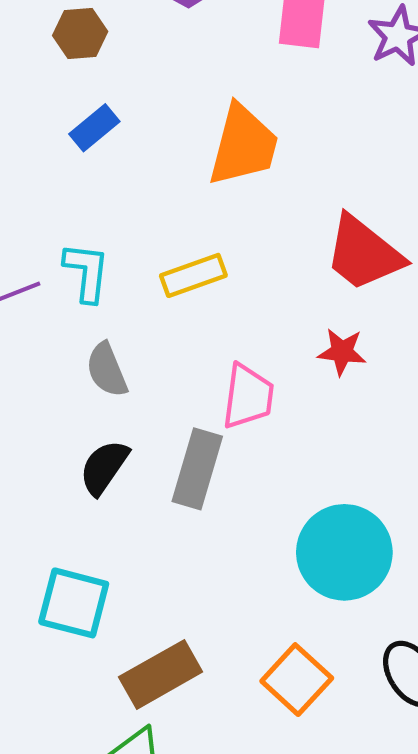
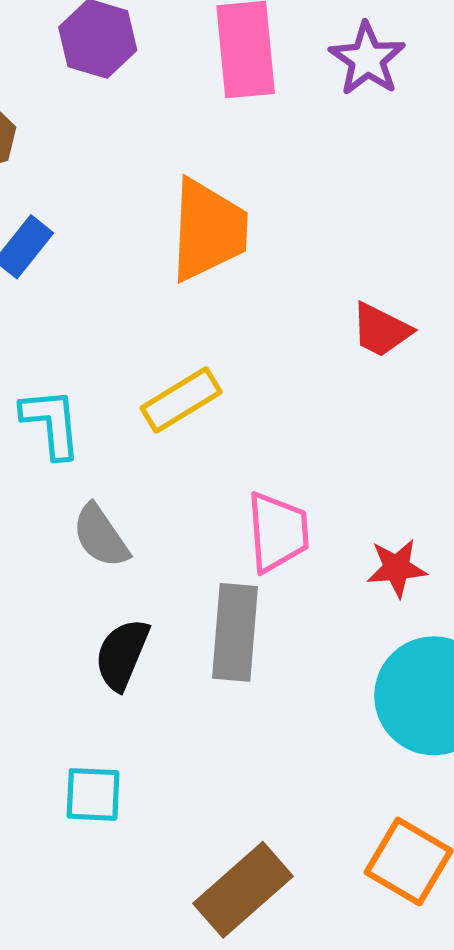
red trapezoid: (364, 253) -> (381, 330), size x0.6
red star: (342, 352) -> (397, 568), moved
cyan square: (74, 603) -> (93, 794), moved, size x0.7

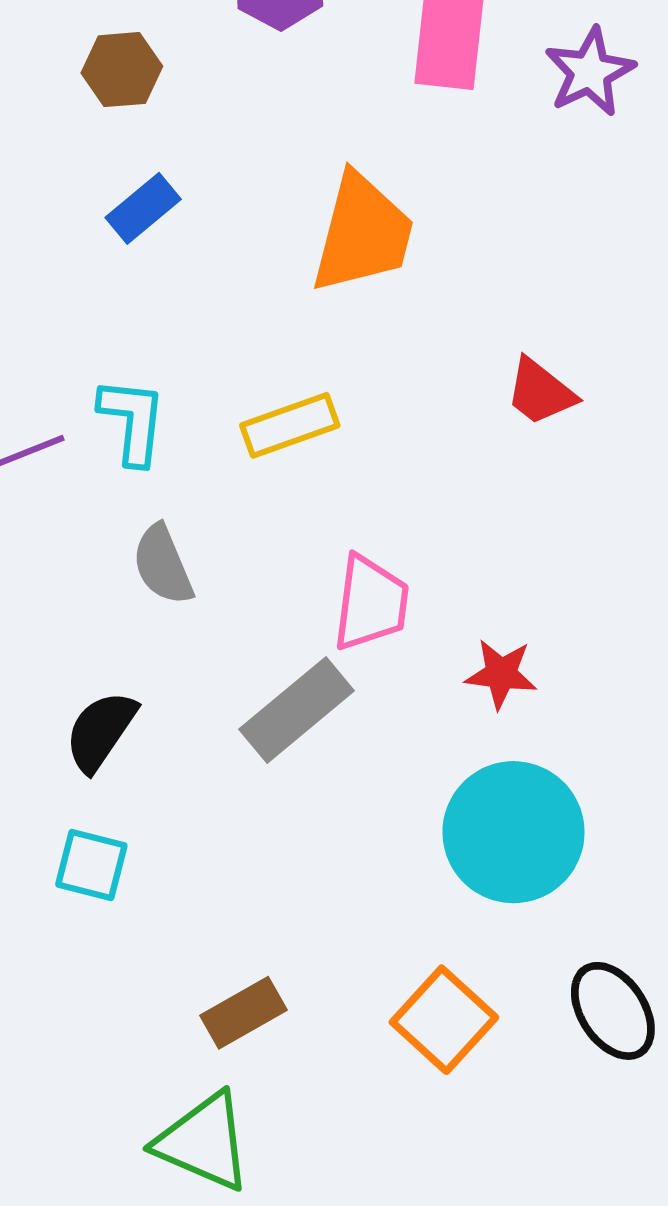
gray rectangle: (235, 632) -> (297, 710), turned 34
black semicircle: (122, 654) -> (101, 731), moved
brown rectangle: (243, 890) -> (244, 1013), size x0.7

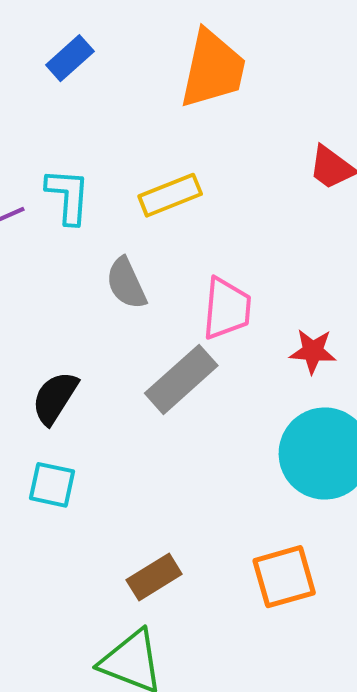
gray semicircle: (163, 565) -> (126, 283), moved
orange square: (444, 1020) -> (284, 577), turned 34

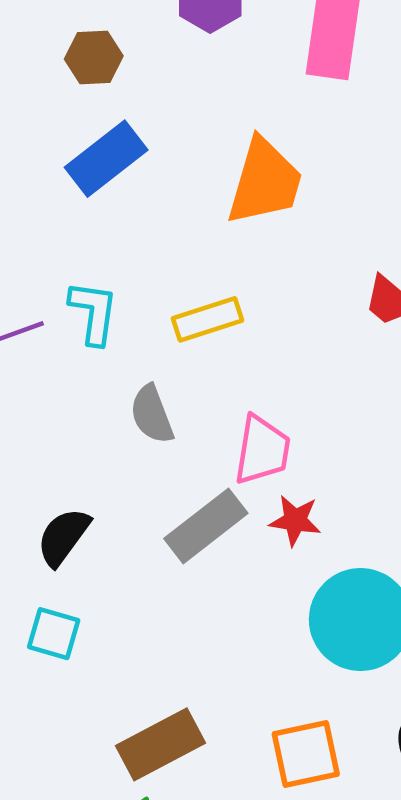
blue rectangle: (70, 58) -> (106, 159), size x1.5
red star: (313, 351) -> (295, 520), moved
brown rectangle: (154, 577) -> (161, 744), size x1.4

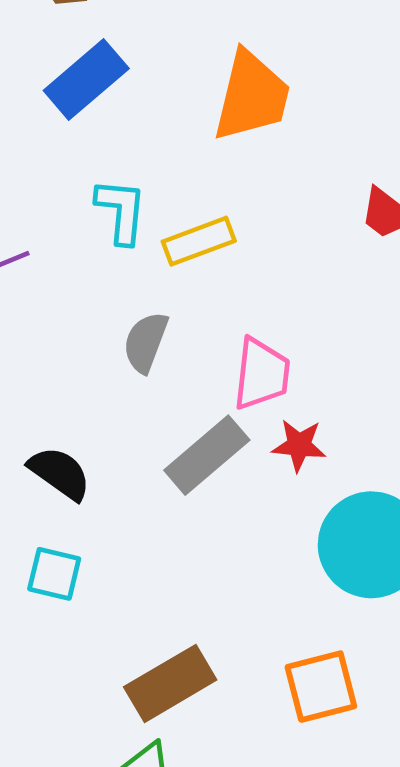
cyan L-shape: (93, 313) -> (121, 211), moved
gray semicircle: (152, 414) -> (146, 342), turned 44
black semicircle: (63, 537) -> (60, 473), turned 92

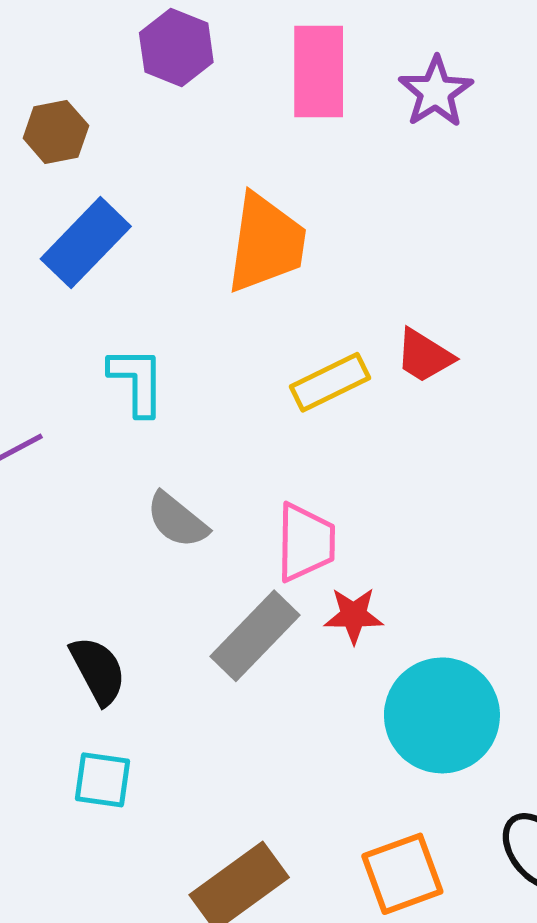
yellow rectangle: (199, 241) -> (330, 382), moved
gray semicircle: (146, 342) -> (177, 520), turned -66
black semicircle: (60, 473) -> (98, 670), turned 32

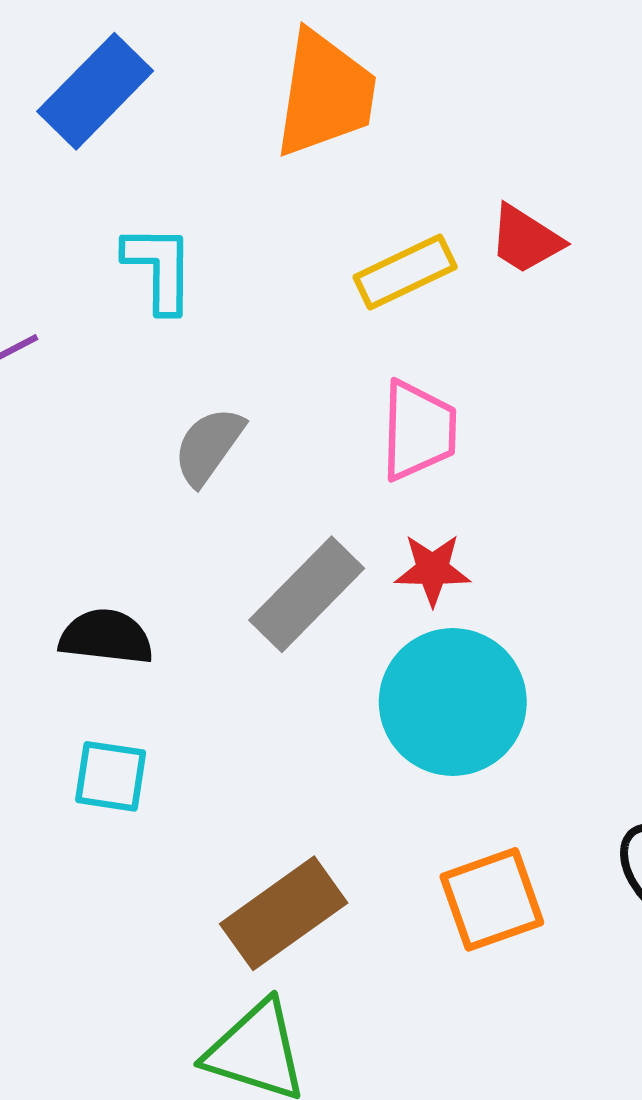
gray semicircle: (177, 520) -> (209, 446), turned 86
pink trapezoid: (306, 542) -> (418, 430), moved
black semicircle: (98, 670) -> (106, 637), turned -56
cyan circle: (442, 715) -> (453, 702), moved

